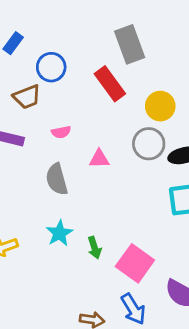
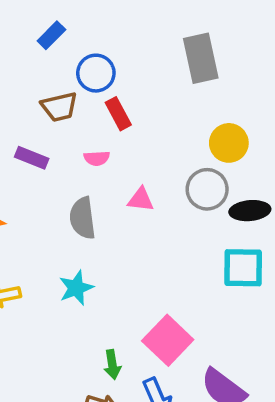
red rectangle: (110, 84) -> (118, 114), moved, size x0.7
green arrow: (94, 248) -> (112, 365), moved

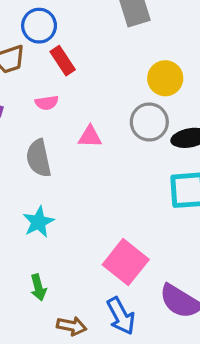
green arrow: (112, 365) -> (38, 287), moved

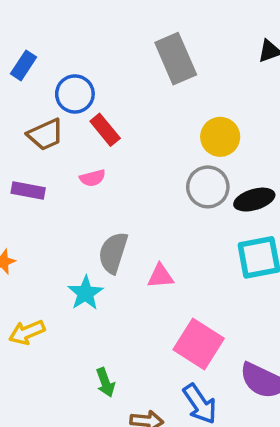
pink triangle: (90, 137) -> (160, 276), moved
gray semicircle: (39, 158) -> (113, 253), moved, turned 36
cyan star: (38, 222) -> (85, 293), moved

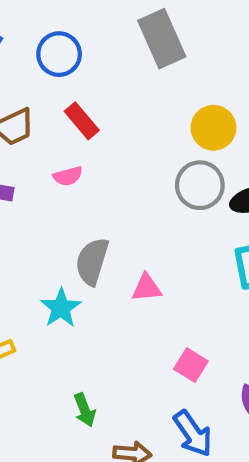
blue circle: (75, 94) -> (59, 54), moved
pink square: (199, 344) -> (191, 365), size x0.6

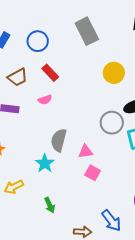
gray circle: (200, 185) -> (112, 123), moved
pink square: (191, 365) -> (93, 173), moved
green arrow: (85, 410) -> (50, 205), moved

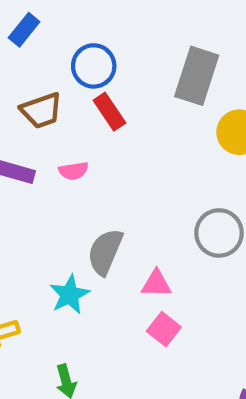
gray rectangle: (87, 31) -> (197, 76), moved, turned 36
blue circle: (38, 41) -> (94, 66), moved
pink semicircle: (45, 100) -> (73, 171), moved

